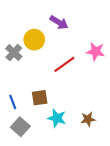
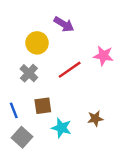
gray cross: (14, 53) -> (29, 73), moved
brown star: (88, 119) -> (95, 119), moved

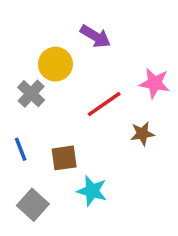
gray cross: (29, 73) -> (31, 94), moved
blue line: (14, 110) -> (21, 149), moved
brown star: (95, 119) -> (142, 134), moved

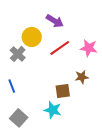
red line: (104, 104) -> (60, 48), moved
brown square: (64, 158) -> (63, 91), moved

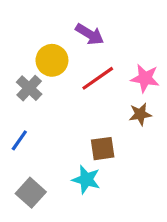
brown star: (82, 77) -> (140, 114), moved
blue line: (12, 86) -> (19, 140), turned 56

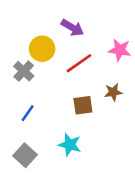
pink star: (145, 78) -> (120, 50), moved
blue line: (19, 140) -> (28, 113), moved
brown square: (103, 149) -> (83, 105), moved

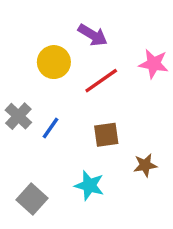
gray cross: (24, 71) -> (18, 116), moved
brown star: (113, 92) -> (145, 165), moved
blue line: (28, 113) -> (51, 128), moved

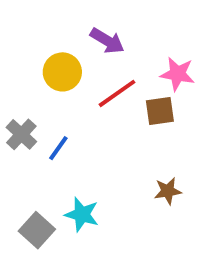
brown square: (106, 135) -> (160, 111), moved
cyan star: (89, 185) -> (82, 214), moved

